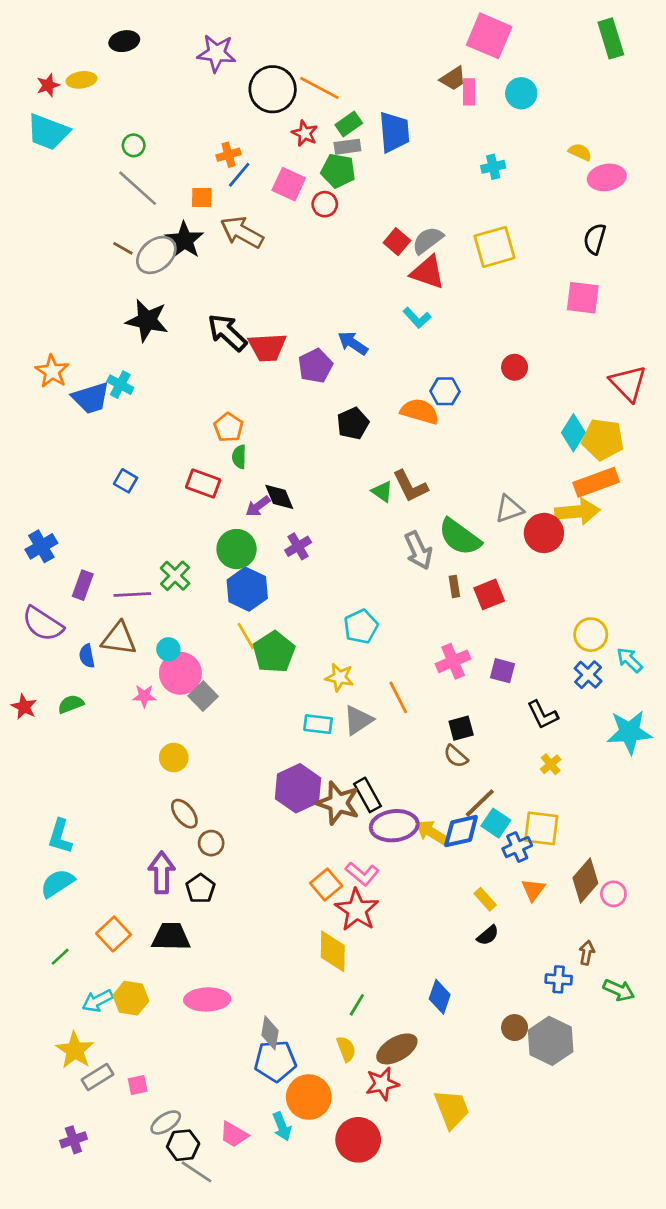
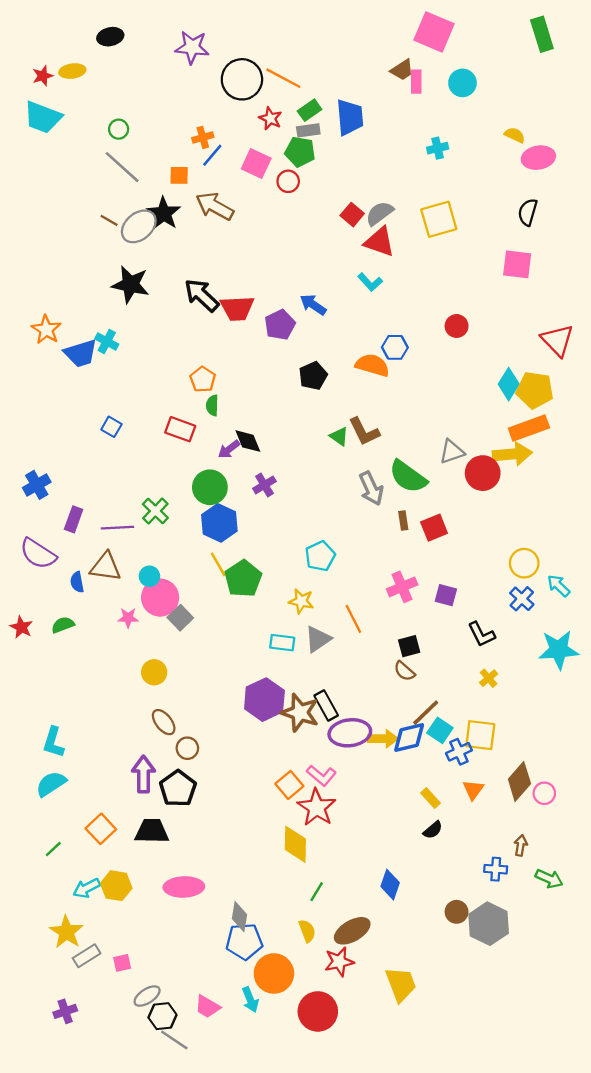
yellow arrow: (432, 832) -> (383, 739), turned 148
black pentagon: (200, 889) -> (178, 789), size x1.4

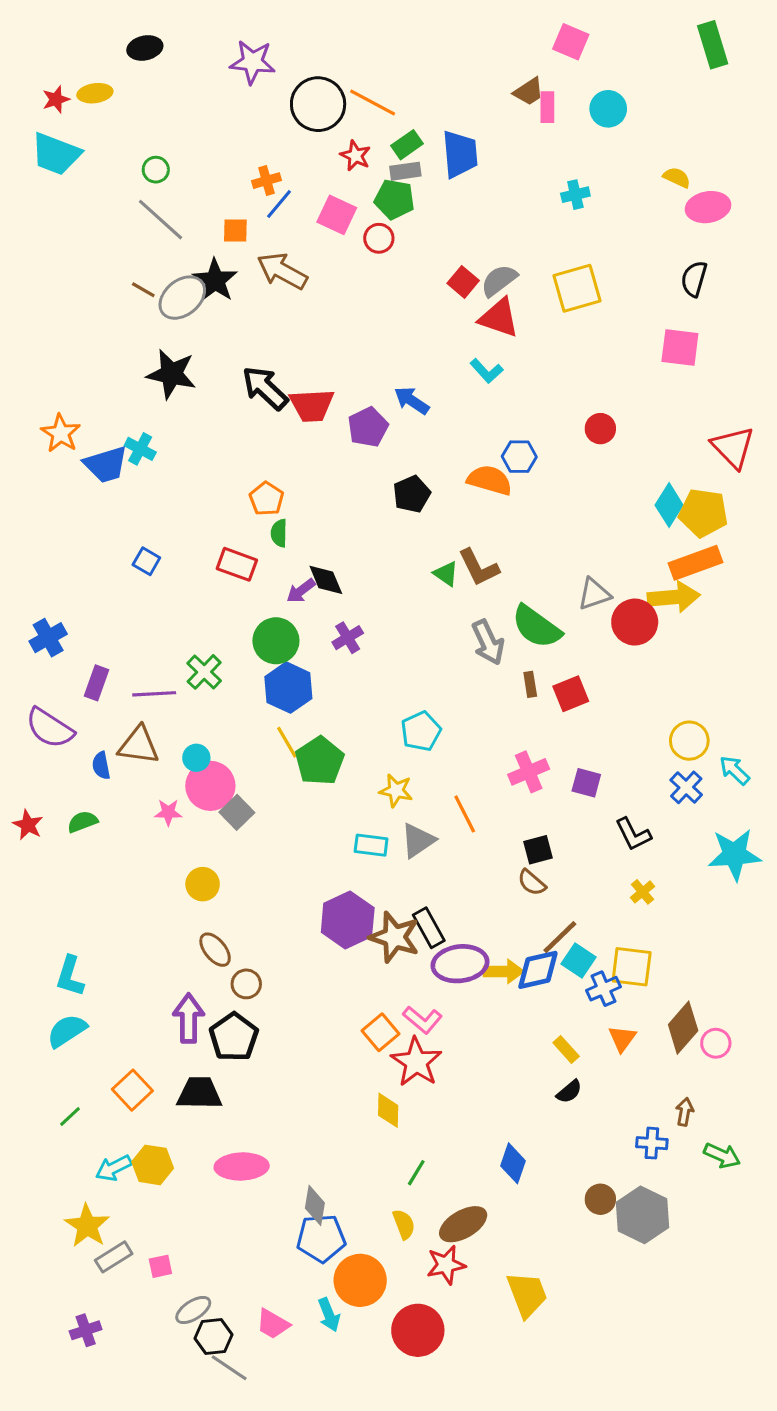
pink square: (434, 32) -> (571, 42), size x0.7
yellow diamond: (295, 844) -> (388, 1110), size x0.7

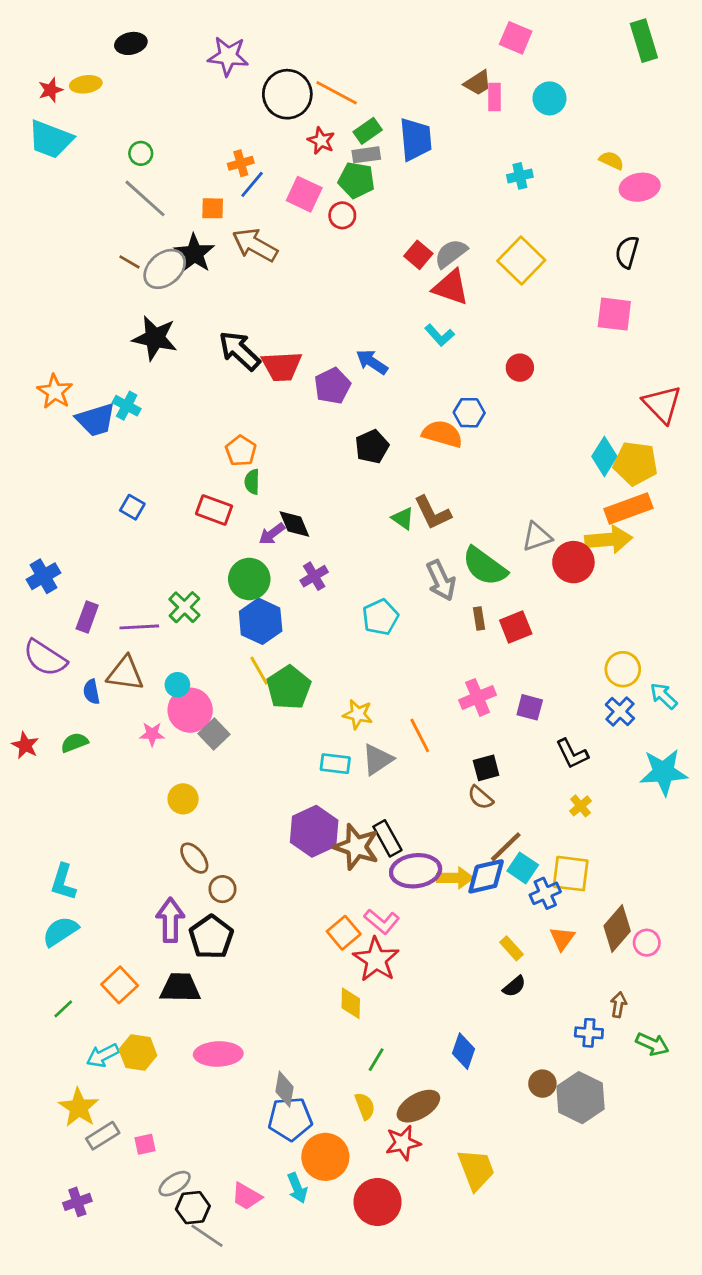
yellow square: (577, 288) -> (521, 260), turned -30
red circle: (600, 429) -> (520, 368), moved
cyan pentagon: (421, 731) -> (380, 617), moved

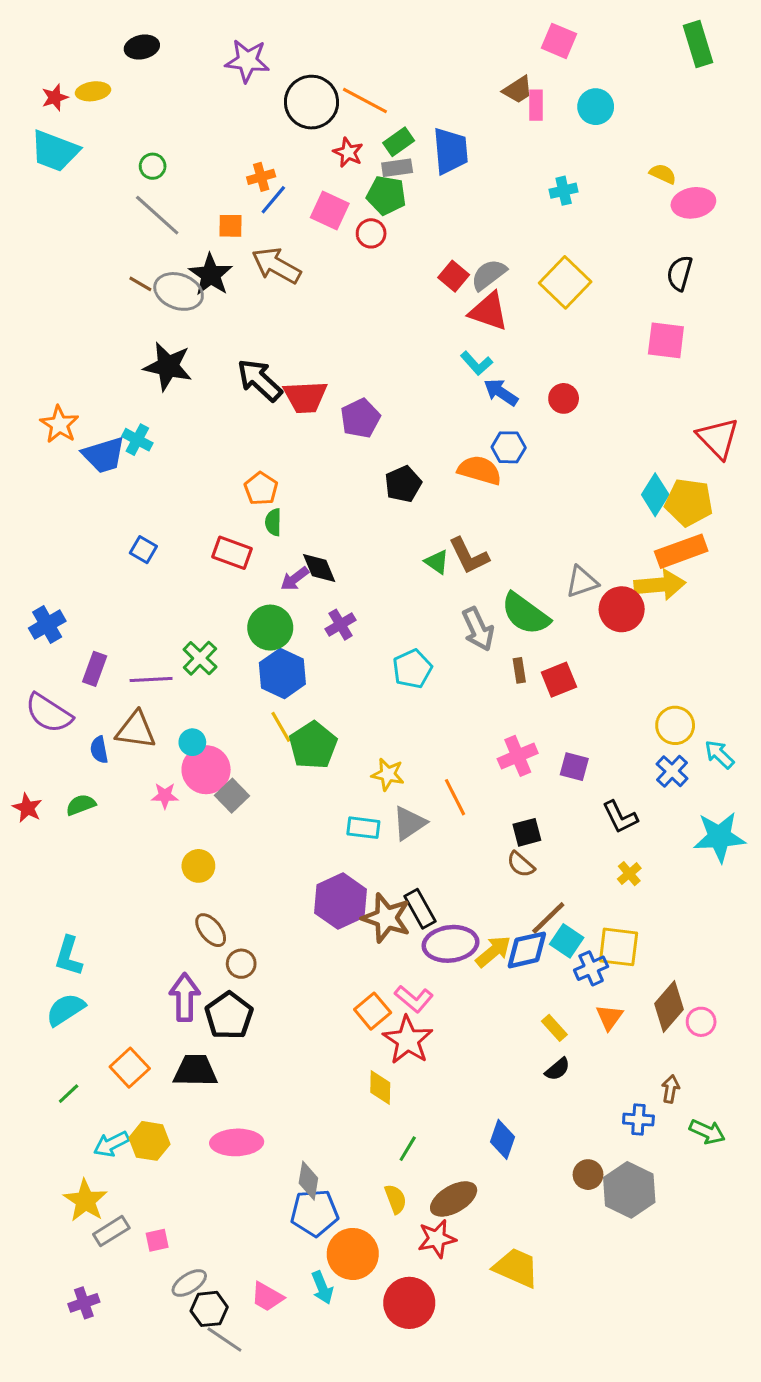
gray ellipse: (165, 269) -> (179, 291), turned 60
blue arrow: (372, 362) -> (501, 392), moved
yellow arrow: (455, 878) -> (493, 951), turned -40
yellow trapezoid: (476, 1170) -> (516, 1268), turned -45

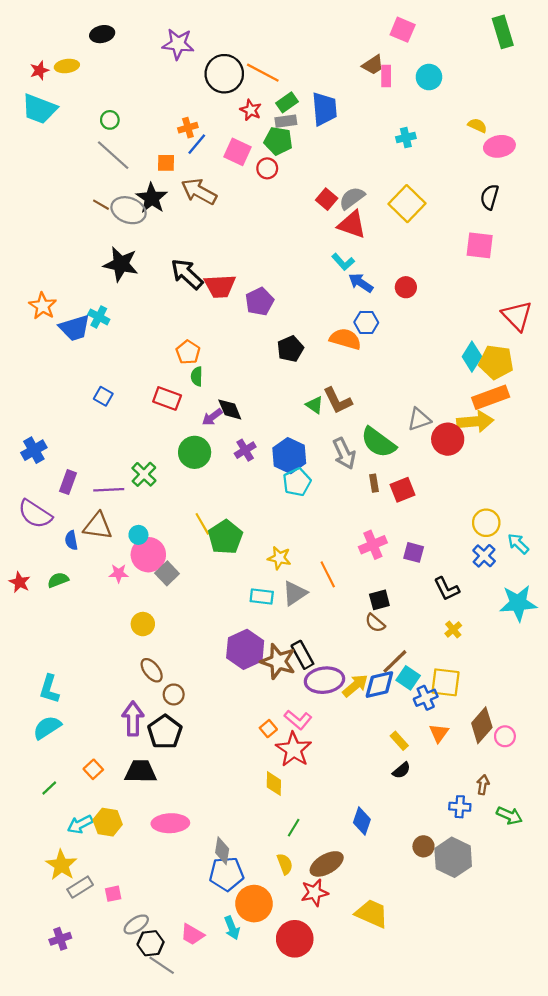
blue hexagon: (282, 673) -> (289, 456), moved
orange square: (373, 1011) -> (268, 729), size x0.7
orange square: (130, 1068) -> (93, 769), size x0.7

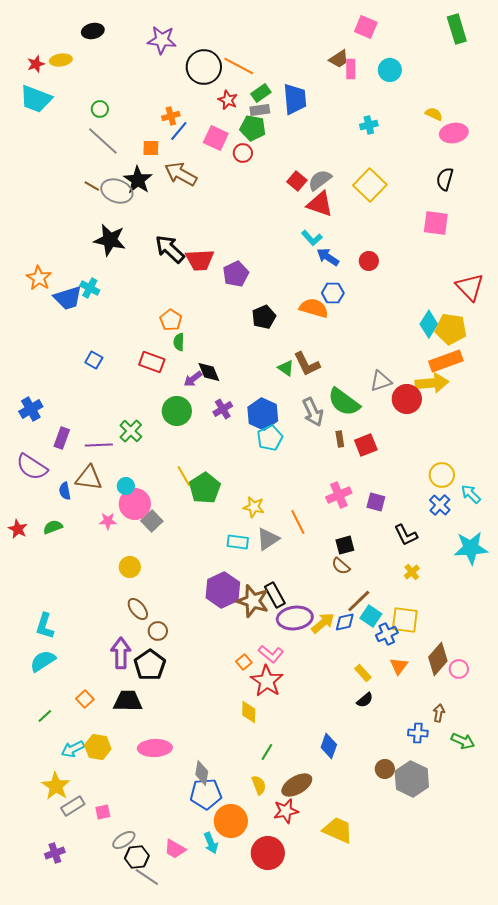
blue diamond: (379, 685) -> (345, 622), size x0.7

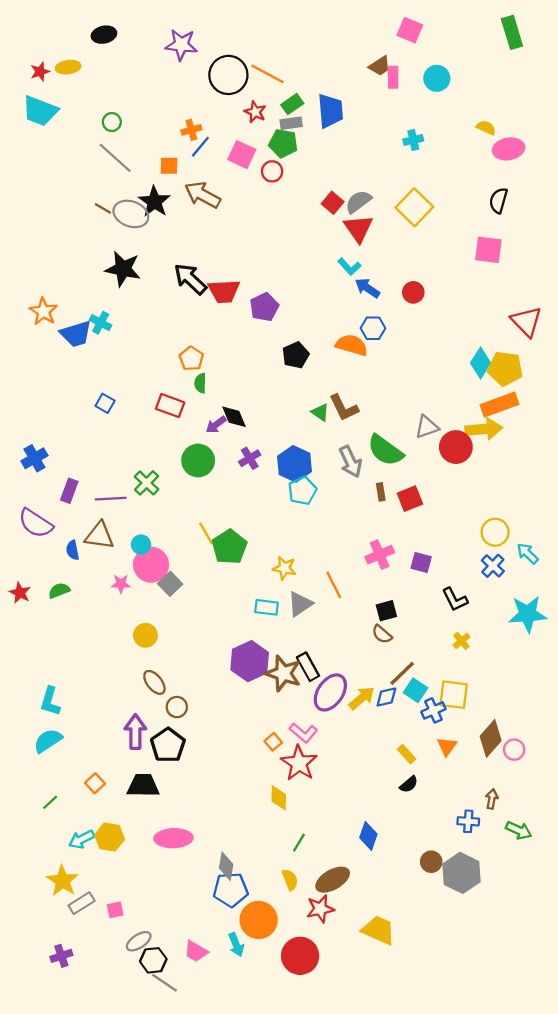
red triangle: (320, 204) -> (358, 229), turned 36
purple ellipse: (295, 618) -> (330, 692), turned -48

